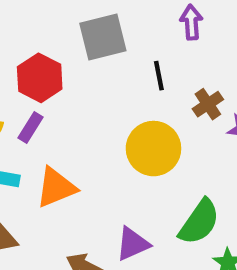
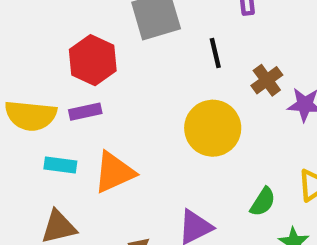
purple rectangle: (30, 127) -> (85, 112), turned 48
green semicircle: (199, 222) -> (263, 202), size x0.6

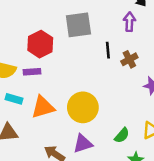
brown cross: (267, 80) -> (129, 59), moved
yellow circle: (213, 128) -> (83, 107), moved

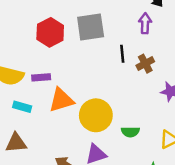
red hexagon: (40, 44) -> (50, 32), moved
orange triangle: (43, 107) -> (61, 100), moved
green semicircle: (122, 135) -> (130, 132), moved, turned 49

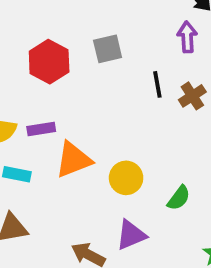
gray square: (91, 27) -> (108, 49), size x0.7
yellow circle: (96, 115) -> (126, 178), size x0.7
green semicircle: (130, 132) -> (179, 198), turned -48

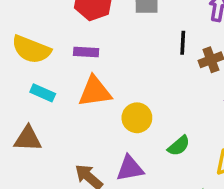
purple rectangle: (41, 129) -> (86, 52), moved

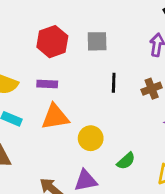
black line: (183, 43) -> (114, 83), moved

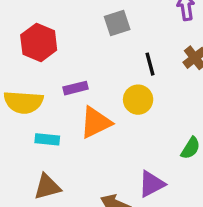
red hexagon: (52, 42) -> (39, 43), moved
yellow circle: (91, 138) -> (138, 100), moved

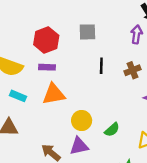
red hexagon: (39, 43) -> (46, 40), moved
yellow circle: (138, 100) -> (82, 121), moved

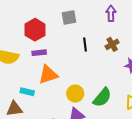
cyan rectangle: (18, 96) -> (27, 92), moved
green semicircle: (112, 130) -> (102, 97), size x1.5

